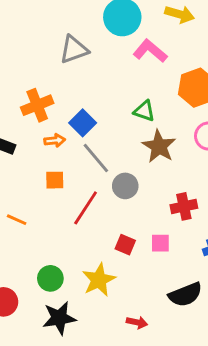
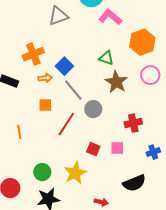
orange line: (17, 220) -> (19, 132), turned 56

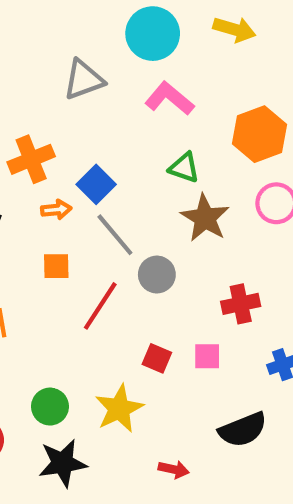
pink L-shape: (110, 17) -> (169, 99), moved

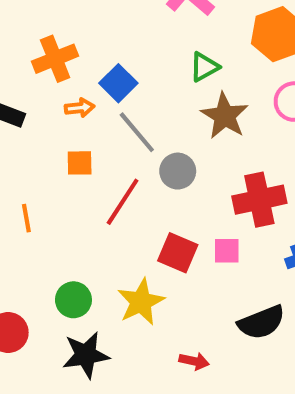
green triangle: (184, 168) -> (204, 67), turned -48
red cross: (241, 304) -> (259, 200), size x1.4
red square: (157, 358) -> (178, 253), size x1.4

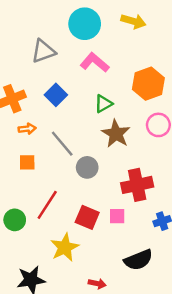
blue square: (118, 83) -> (56, 95), moved
red line: (123, 202) -> (47, 205), moved
green circle: (73, 300) -> (15, 220), moved

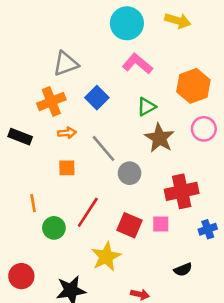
gray triangle: (43, 51) -> (66, 64), moved
black semicircle: (138, 260) -> (183, 270), size x0.6

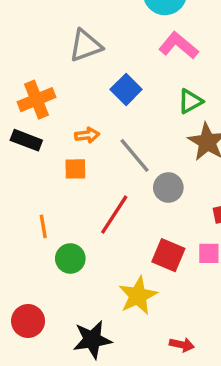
orange cross: (51, 101) -> (36, 100), moved
orange square: (67, 168) -> (75, 169), moved
red line: (88, 212) -> (114, 215), moved

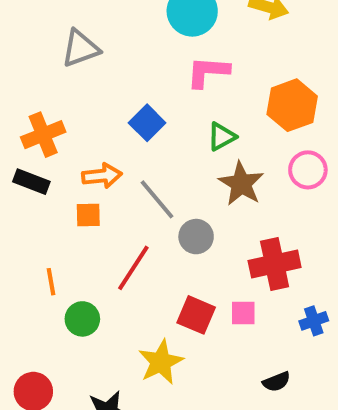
gray triangle: (86, 46) -> (80, 48), moved
pink L-shape: (178, 46) -> (208, 72), turned -36
orange arrow: (87, 135) -> (102, 176), size x1.4

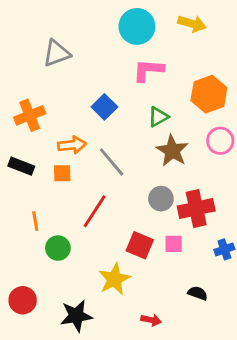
black rectangle: (31, 182) -> (21, 166), moved
gray circle: (196, 237) -> (161, 199), moved
black semicircle: (277, 382) -> (198, 293), turned -138

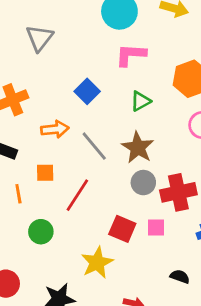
gray triangle: (57, 53) -> (39, 38), turned -32
brown star: (172, 151) -> (138, 147), moved
orange square: (62, 173) -> (45, 173), moved
orange line: (35, 221) -> (18, 194), moved

